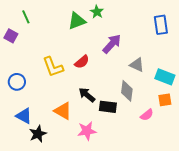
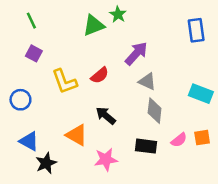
purple square: (11, 36) -> (34, 53), moved
gray triangle: (137, 65) -> (147, 81), moved
orange square: (165, 100) -> (202, 138), moved
black rectangle: (108, 107) -> (146, 146), moved

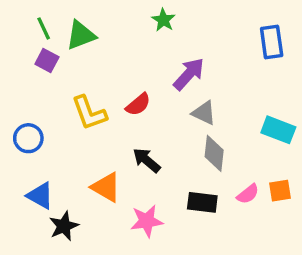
green triangle: (94, 25) -> (81, 35), moved
purple square: (34, 53) -> (47, 61), moved

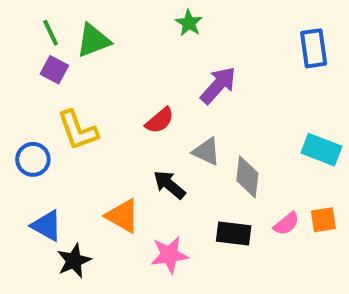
yellow L-shape: (89, 113) -> (78, 130), moved
gray triangle: (204, 113) -> (206, 152), moved

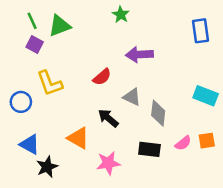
purple arrow: (218, 85) -> (139, 55), turned -135

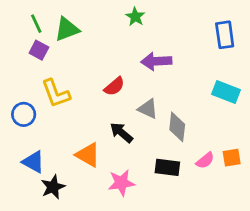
cyan rectangle: (206, 96) -> (226, 92), moved

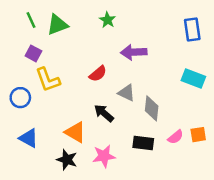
green star: (135, 17) -> (107, 20), moved
purple square: (39, 50) -> (33, 53), moved
black star: (53, 187) -> (67, 160), moved, turned -30

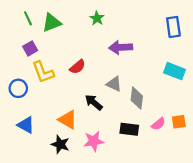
purple square: (33, 53) -> (30, 48), turned 32
red semicircle: (98, 74) -> (78, 67), moved

